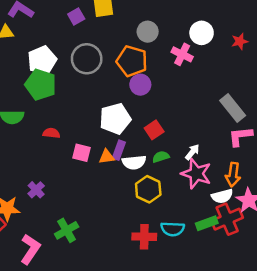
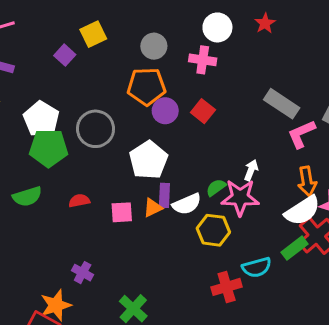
gray circle: (87, 59) -> (96, 129), moved
red square: (154, 130) -> (203, 111), moved
pink star: (196, 174) -> (240, 197), moved
white semicircle: (222, 196) -> (302, 211), size x1.4

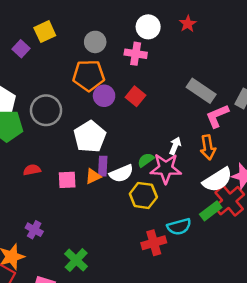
orange arrow: (307, 181) -> (208, 147), moved

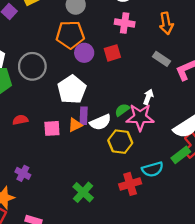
pink cross: (136, 54) -> (125, 23), moved
gray rectangle: (201, 91) -> (162, 59), moved, size x0.7
red square: (135, 96) -> (112, 53), turned 35
orange arrow: (208, 147) -> (166, 23), moved
green cross: (76, 260) -> (83, 192), moved

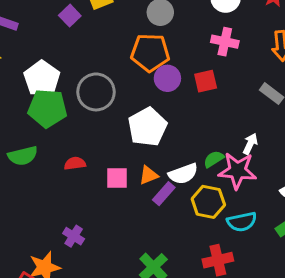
purple rectangle: (84, 116) -> (164, 194), moved, turned 35
cyan semicircle: (153, 169) -> (242, 222), moved

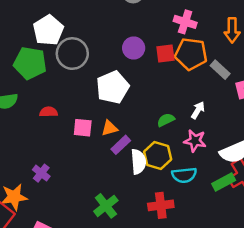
orange pentagon: (150, 53) -> (191, 54), moved
white pentagon: (42, 78) -> (48, 30), moved
pink star: (237, 171) -> (195, 141), moved, size x0.7
white semicircle: (183, 174) -> (138, 162), moved, turned -80

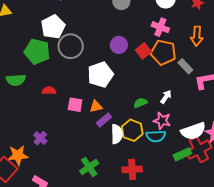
red square: (165, 54) -> (143, 51), turned -35
cyan semicircle: (184, 175) -> (156, 136), moved

